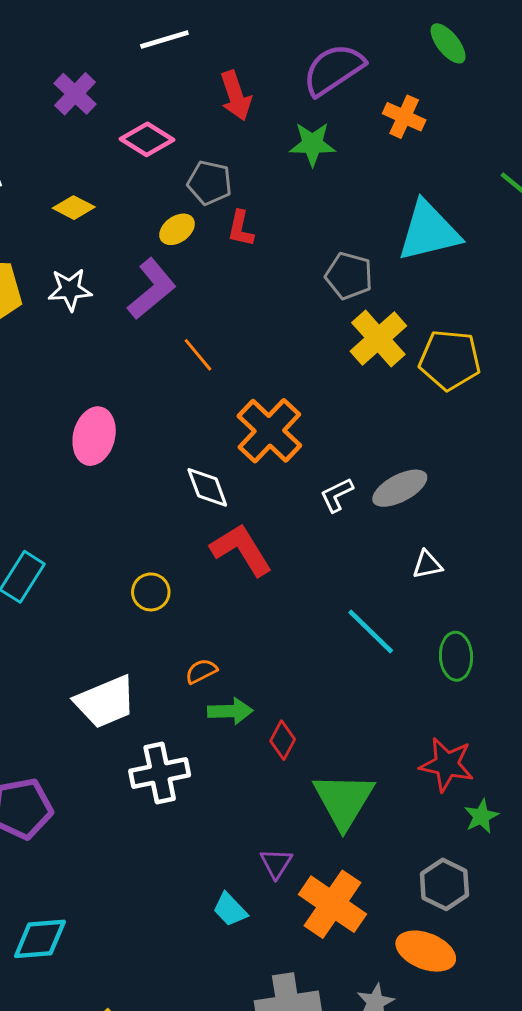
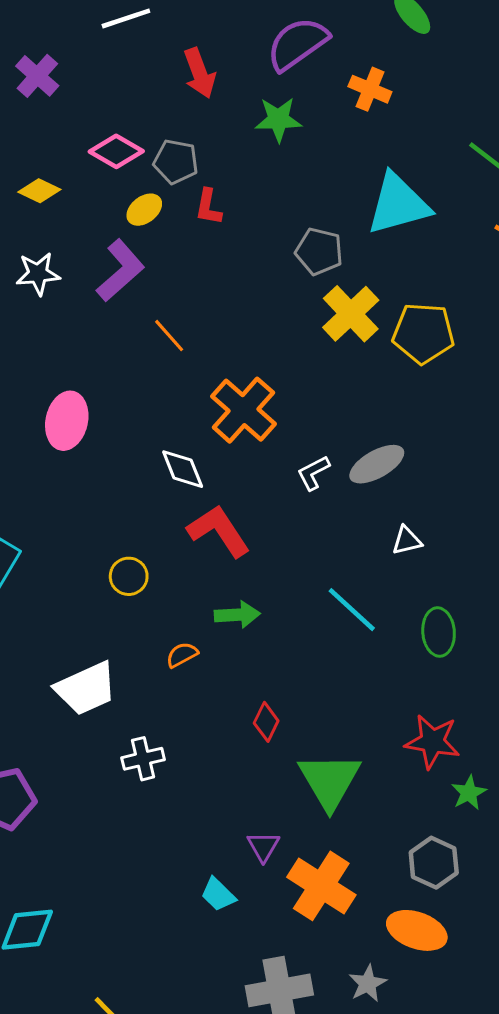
pink diamond: (147, 139) -> (116, 151), moved
green arrow: (230, 711) -> (237, 615), moved
white cross: (160, 773) -> (143, 759), size x0.7

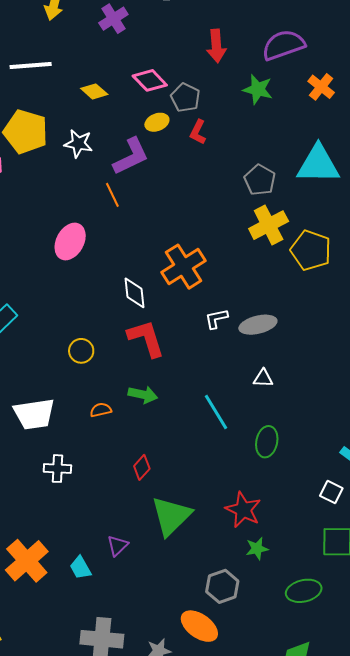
orange line: (169, 336) -> (112, 195), moved
orange cross: (321, 886) -> (27, 561), moved

